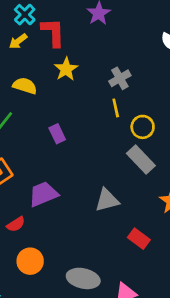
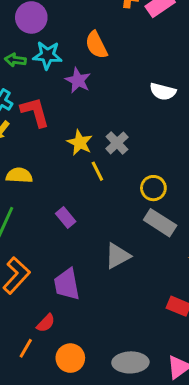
yellow star: (66, 69) -> (80, 143), moved
yellow line: (116, 108) -> (97, 171), moved
purple trapezoid: (43, 194) -> (67, 284), turned -64
gray triangle: (107, 200) -> (117, 256), moved

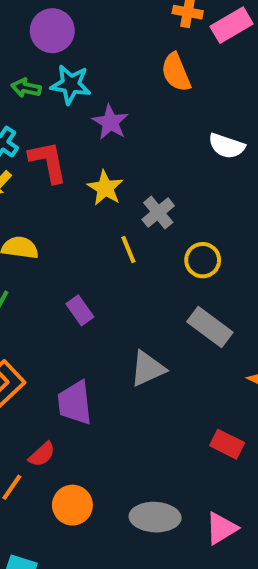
orange semicircle: (96, 45) -> (176, 72), moved
yellow star: (80, 143) -> (105, 188), moved
yellow circle: (153, 188) -> (203, 260), moved

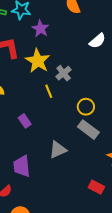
white semicircle: (227, 146) -> (97, 41), turned -60
yellow star: (105, 188) -> (38, 61), size x1.4
yellow circle: (203, 260) -> (86, 107), moved

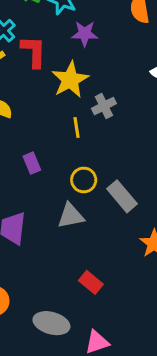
purple star: (40, 29) -> (85, 34), turned 30
yellow circle: (86, 107) -> (84, 180), moved
red rectangle: (96, 187) -> (91, 282), moved

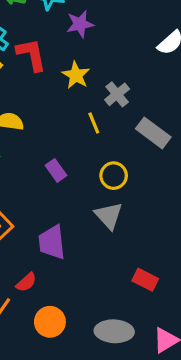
yellow star: (70, 80) -> (76, 75), size x0.7
gray rectangle: (122, 196) -> (153, 133), moved
gray triangle: (71, 216) -> (109, 216), turned -48

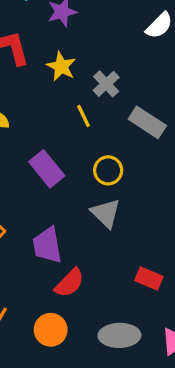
purple rectangle: (56, 170) -> (47, 169), size x1.5
red semicircle: (26, 282) -> (70, 283), moved, size x1.4

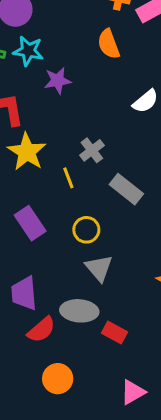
yellow star: (61, 66) -> (27, 152), moved, size x1.4
gray triangle: (106, 213) -> (99, 268), moved
orange circle: (51, 330) -> (58, 379), moved
gray ellipse: (119, 335) -> (79, 311), moved

